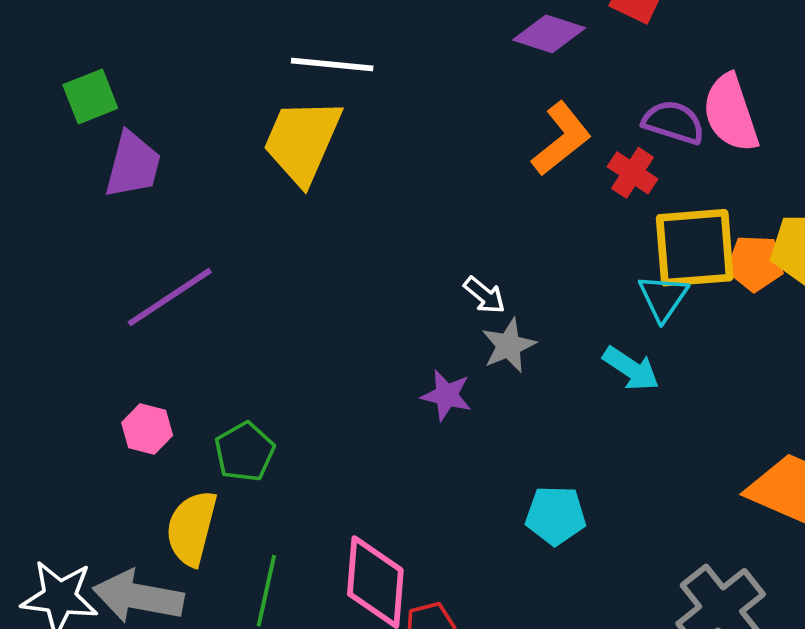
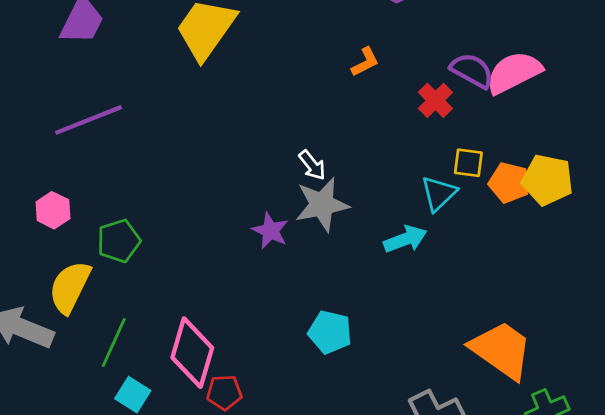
pink semicircle: (731, 113) -> (514, 72), turned 70
orange L-shape: (561, 139) -> (365, 62), moved, size x0.6
yellow square: (695, 248) -> (468, 163), size x0.5
gray star: (509, 345) -> (322, 205), size x1.4
cyan arrow: (631, 369) -> (405, 239), turned -66

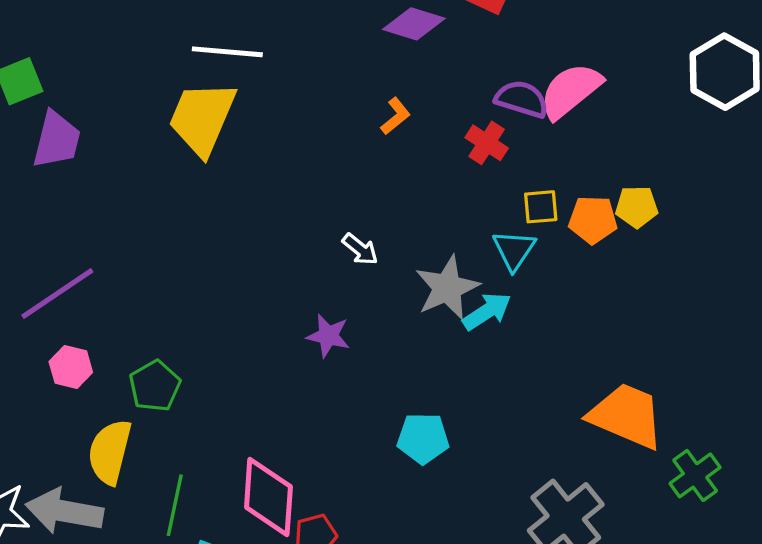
purple line: (89, 120) -> (57, 294), moved
yellow pentagon: (547, 180) -> (637, 207), size x0.7
gray star: (322, 205) -> (447, 288), moved

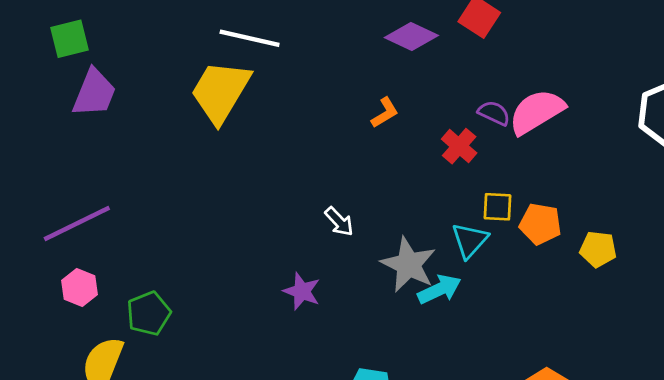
purple semicircle: (522, 99) -> (494, 113), size x0.7
yellow pentagon: (637, 207) -> (598, 249), moved
gray star: (447, 288) -> (409, 265), turned -30

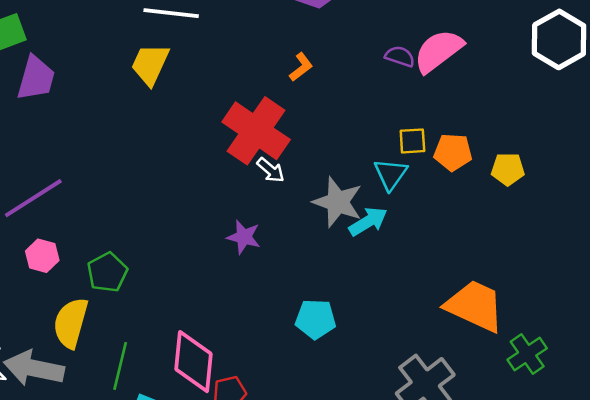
yellow trapezoid: (220, 92) -> (150, 64), size x0.7
red cross: (459, 146) -> (256, 131), moved, size x2.0

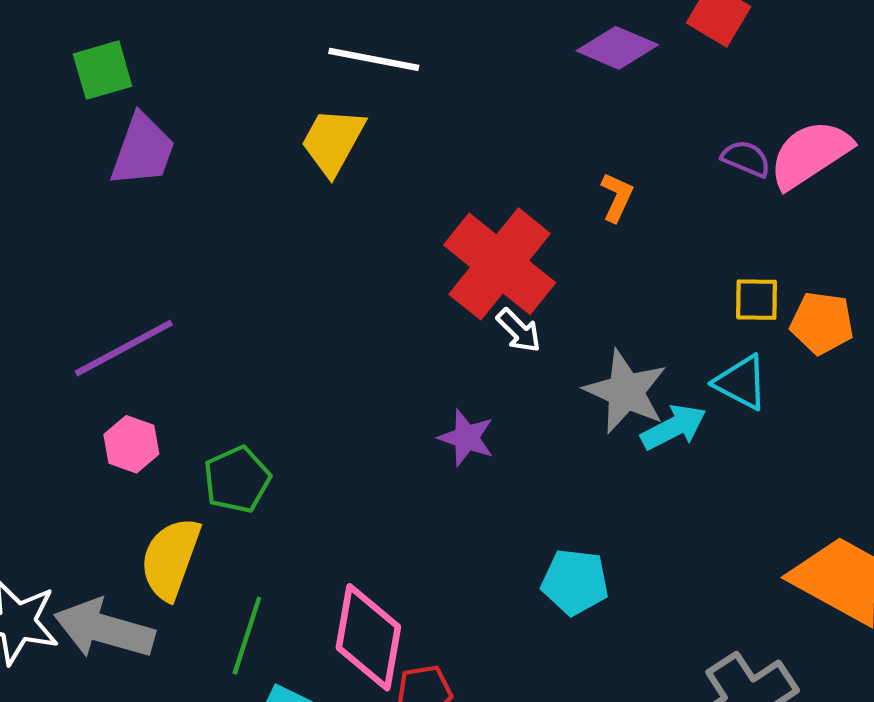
orange L-shape: (301, 67) -> (617, 197), moved, turned -32
cyan triangle: (391, 174) -> (741, 382), moved, turned -42

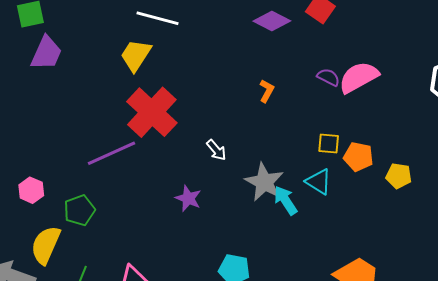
red cross: (500, 264) -> (152, 112), moved
purple line: (124, 348) -> (111, 153), moved
cyan arrow: (674, 427) -> (286, 200), turned -100

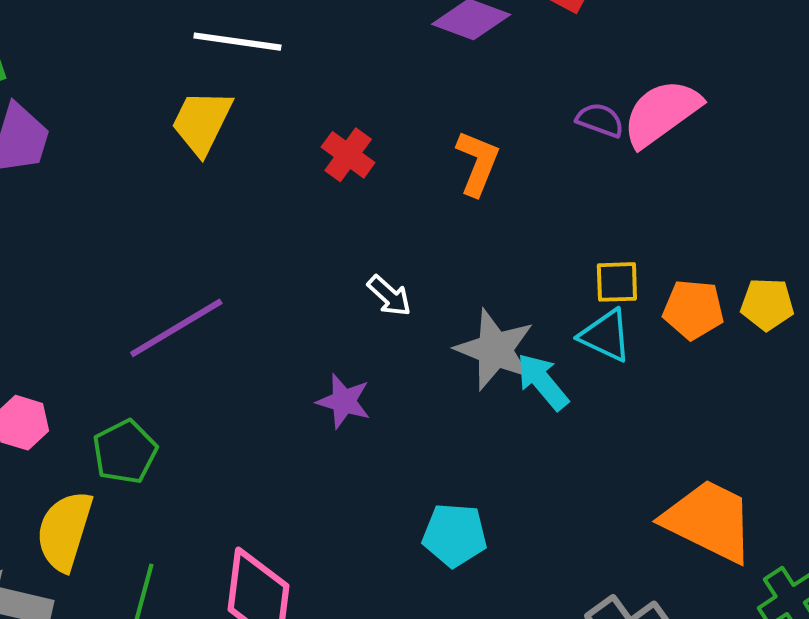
orange L-shape: (267, 91) -> (478, 163), size x1.4
red cross: (152, 112) -> (348, 155), moved, size x0.5
yellow square: (329, 144) -> (617, 282), moved
orange pentagon: (358, 157) -> (693, 310), moved

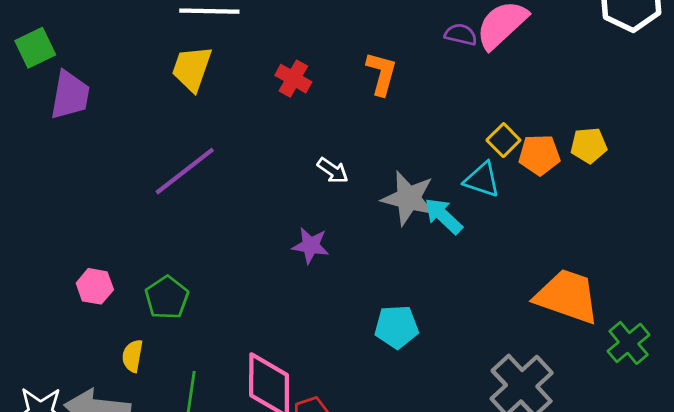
yellow square: (617, 282) -> (503, 140), moved, turned -36
purple line: (176, 328) -> (185, 171), moved
yellow semicircle: (64, 531) -> (132, 356), size x0.6

